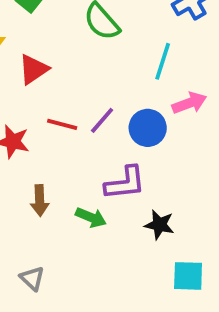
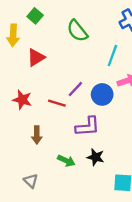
red line: (62, 124) -> (57, 103), moved
green arrow: (91, 217) -> (66, 161), moved
black star: (159, 225) -> (96, 157), moved

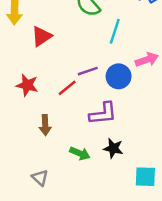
cyan line: (112, 55) -> (115, 31), moved
purple line: (75, 89) -> (88, 71), turned 30
red line: (57, 103) -> (67, 88), turned -54

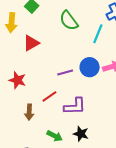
cyan line: (115, 31) -> (98, 34), moved
blue circle: (119, 76) -> (90, 67), moved
red line: (67, 88) -> (49, 96), moved

